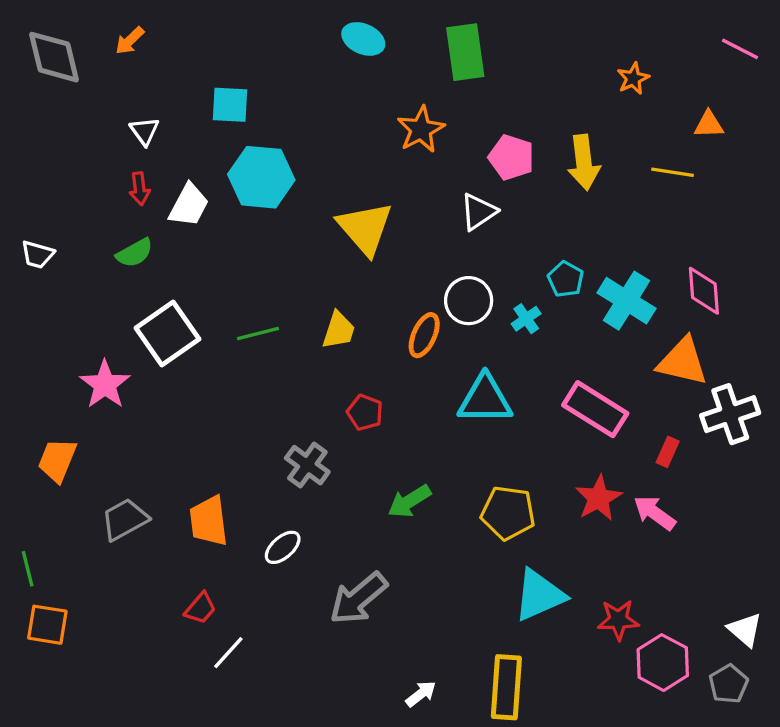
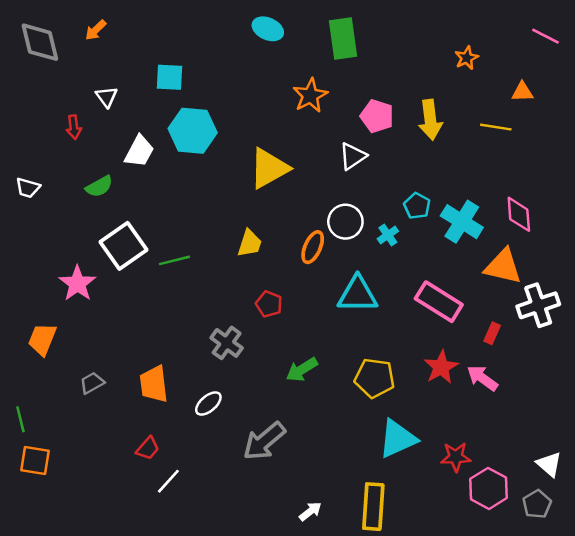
red arrow: (140, 189) -> (74, 127), moved
yellow triangle: (365, 228) -> (269, 168), turned 42
green line: (258, 333) -> (174, 260), moved
gray trapezoid: (125, 519) -> (92, 383), size x0.7

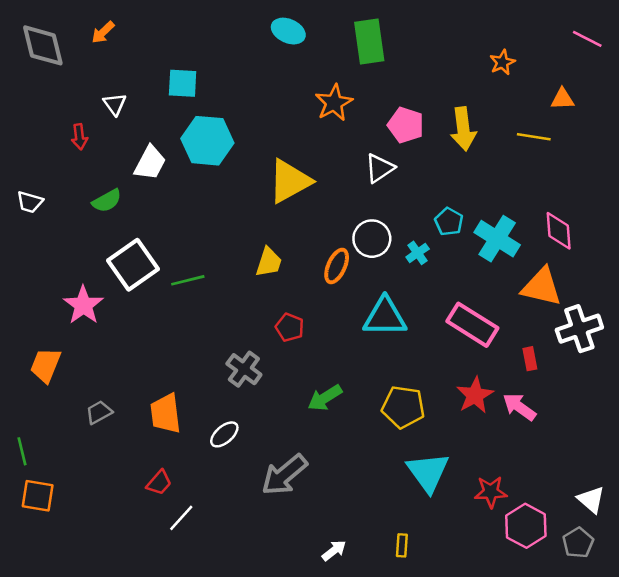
red rectangle: (492, 333) -> (530, 359), turned -35
cyan triangle: (398, 439) -> (428, 472), turned -42
yellow rectangle: (373, 507) -> (402, 545), size x0.5

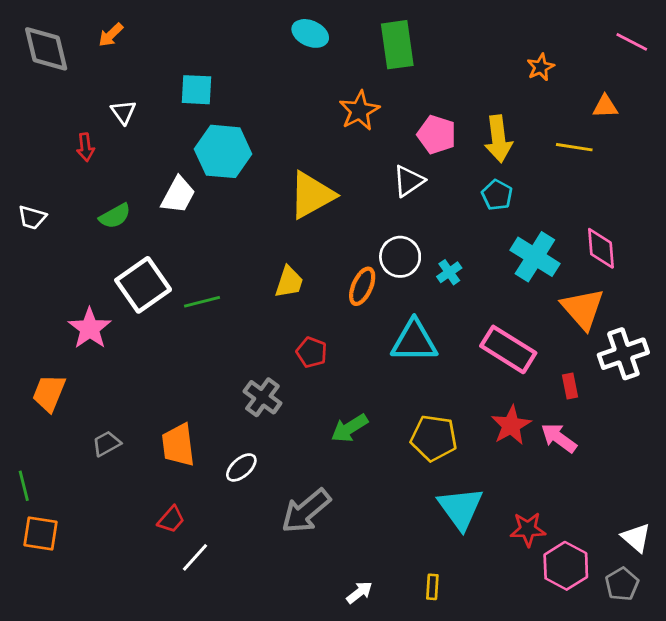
white trapezoid: (150, 163) -> (178, 195), moved
cyan pentagon: (449, 222) -> (497, 195), moved
orange triangle: (542, 287) -> (583, 309), turned 36

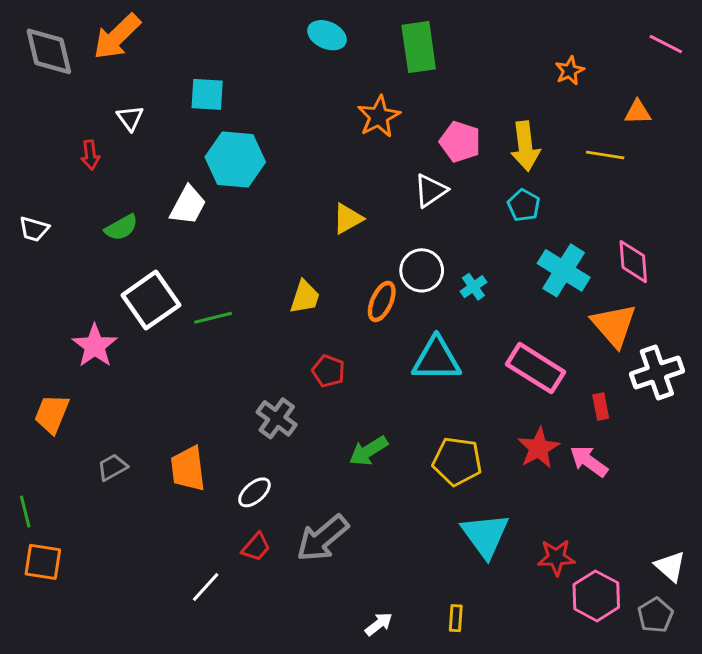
orange arrow: (111, 35) -> (117, 37), size x1.8
yellow triangle: (312, 195) -> (348, 219), moved, size x0.6
red trapezoid: (171, 519) -> (256, 547), moved

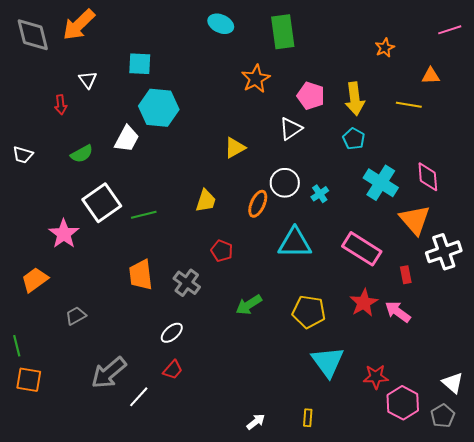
pink line: (666, 44) -> (450, 30), turned -45
orange trapezoid: (52, 414) -> (35, 280), turned 32
orange trapezoid: (188, 469) -> (141, 275), moved
gray arrow: (323, 538) -> (109, 373), moved

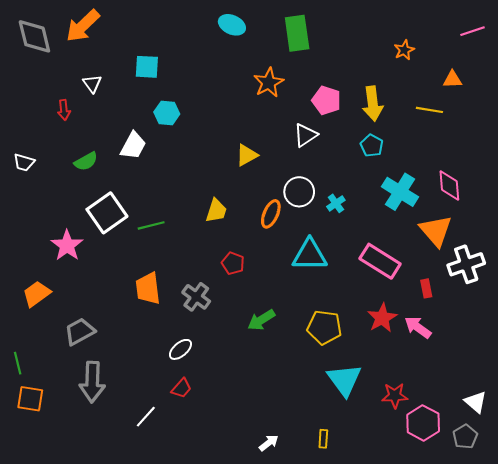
cyan hexagon: (159, 108) -> (167, 113), size x0.6
gray trapezoid: (76, 316) -> (80, 332), size x1.4
gray arrow: (109, 373) -> (92, 382), moved, turned -48

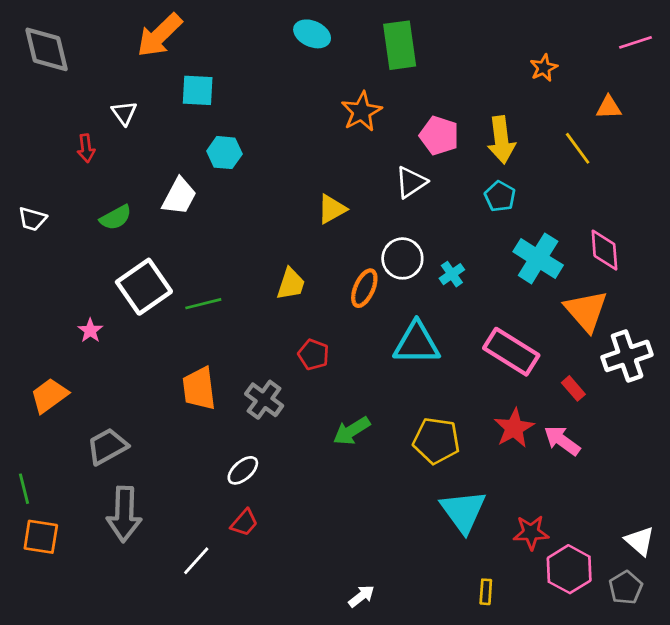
orange arrow: (83, 26) -> (160, 35), moved
yellow line: (429, 110) -> (578, 148), turned 45
pink star: (67, 245) -> (90, 331), size x0.6
red rectangle: (426, 288) -> (573, 388), turned -30
yellow rectangle: (323, 439) -> (486, 592), moved

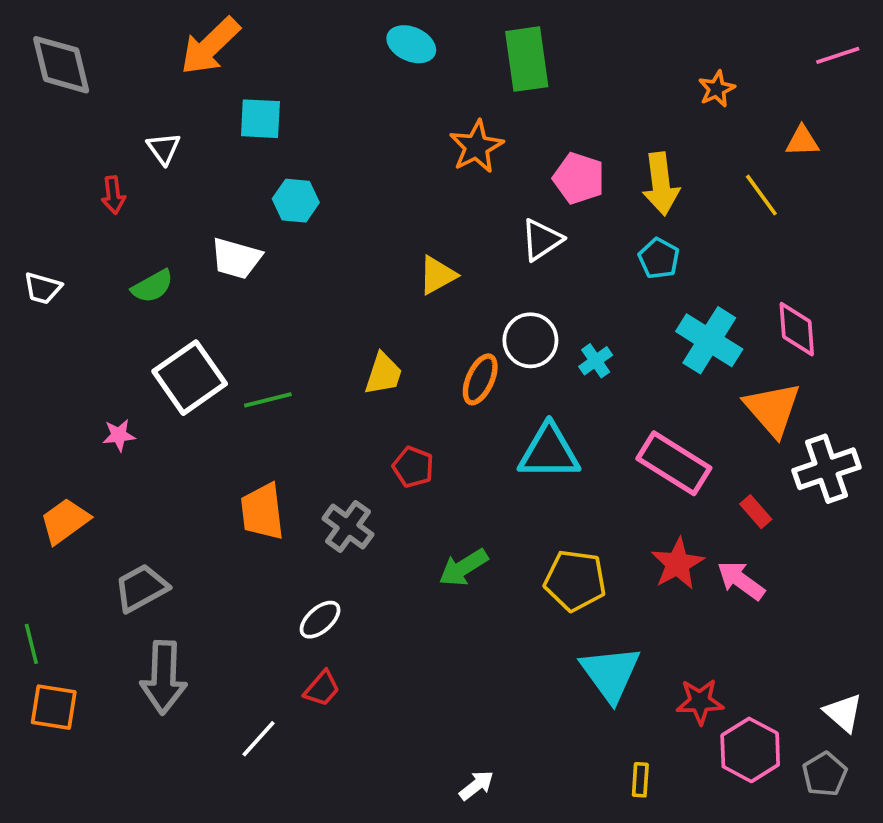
white trapezoid: (179, 196) -> (236, 258), turned 78
pink star: (90, 331) -> (119, 435), turned 30

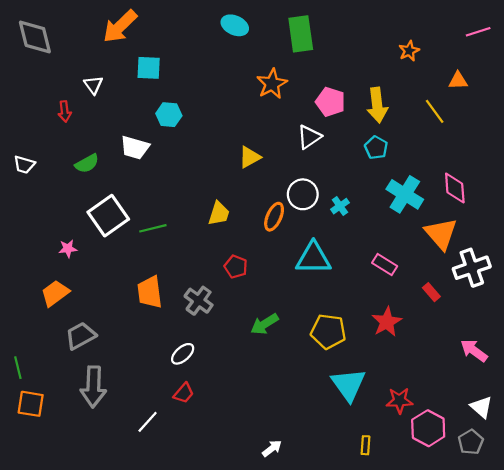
pink rectangle: (674, 463) -> (385, 265), size x0.6
orange trapezoid: (65, 521) -> (55, 293), moved
pink arrow: (741, 581) -> (474, 351), moved

